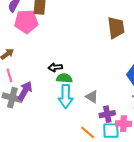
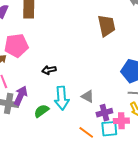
pink pentagon: (26, 22) -> (16, 46), moved
green semicircle: (64, 78) -> (41, 111), moved, turned -35

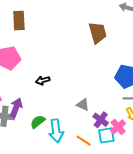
cyan arrow: (62, 98) -> (56, 131), moved
purple cross: (104, 113) -> (101, 120), turned -35
pink cross: (121, 121) -> (118, 127), turned -35

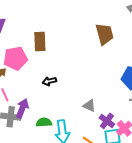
brown rectangle: (19, 20) -> (40, 42), moved
green semicircle: (38, 122) -> (44, 122), turned 35

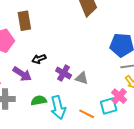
purple arrow: (22, 108) -> (22, 74), moved, turned 108
purple cross: (107, 121) -> (64, 73), moved

